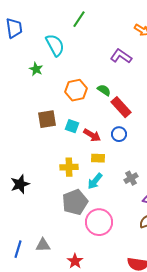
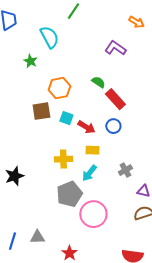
orange hexagon: (76, 90) -> (59, 88), moved

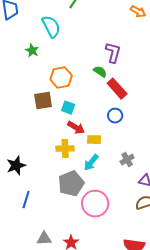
purple L-shape: (115, 48) -> (113, 53), moved, turned 70
red arrow: (86, 127) -> (76, 128), moved
gray triangle: (37, 237) -> (44, 239), moved
blue line: (12, 241) -> (26, 200), moved

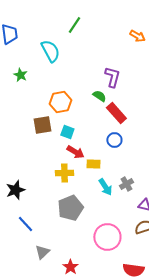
green star: (32, 51) -> (20, 75), moved
cyan arrow: (91, 163) -> (105, 187), moved, turned -72
blue line: (26, 200) -> (25, 224), turned -60
pink circle: (95, 204) -> (107, 237), moved
gray triangle: (44, 239) -> (42, 252), moved, turned -42

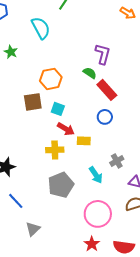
cyan arrow: (105, 187) -> (96, 175), moved
red star: (70, 267) -> (92, 244), moved

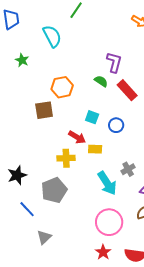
red rectangle: (107, 90) -> (127, 90), moved
cyan square: (58, 109) -> (92, 117), moved
cyan arrow: (96, 175) -> (107, 183), size x1.4
gray pentagon: (61, 185) -> (54, 190), moved

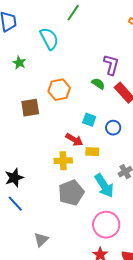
brown square: (44, 110) -> (30, 108), moved
gray pentagon: (54, 190) -> (71, 193), moved
blue line: (27, 209) -> (15, 204), moved

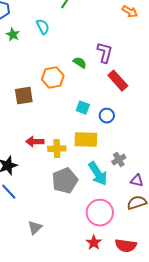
cyan semicircle: (49, 39) -> (43, 27), size x0.7
green star: (19, 63) -> (13, 35), moved
green semicircle: (98, 84) -> (80, 63), moved
red arrow: (74, 140) -> (35, 142), moved, turned 150
yellow rectangle: (92, 152) -> (86, 140), size x1.6

